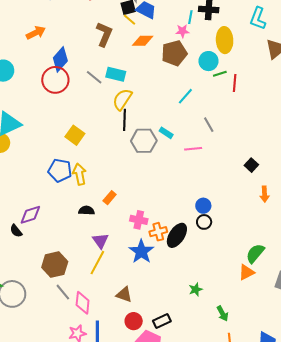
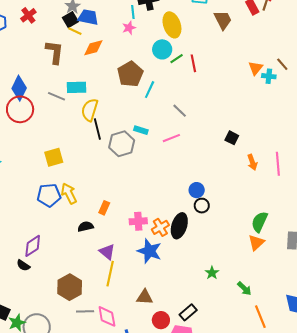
brown pentagon: (174, 53) -> (130, 74), moved
yellow square: (75, 135) -> (54, 157), turned -36
gray line: (63, 292) -> (85, 311), turned -36

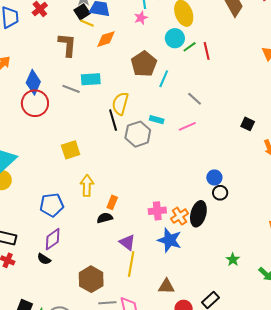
yellow semicircle: (90, 110) -> (120, 104), moved
yellow arrow: (69, 193) -> (87, 186), turned 30
blue pentagon: (49, 195) -> (52, 205), moved
orange rectangle: (104, 208) -> (112, 202), moved

